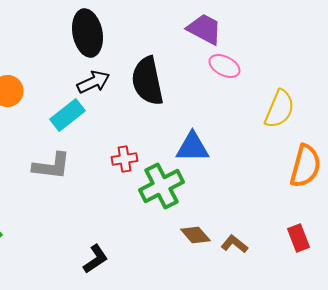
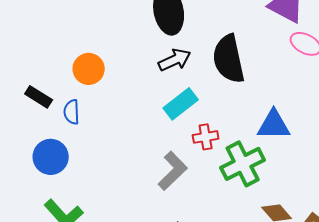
cyan rectangle: (67, 115) -> (181, 104), moved
gray L-shape: (51, 166) -> (173, 171), moved, turned -51

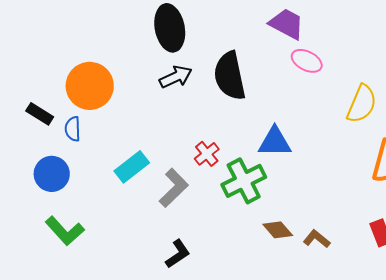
orange circle: (89, 69) -> (90, 86), size x1.5
cyan rectangle: (181, 104) -> (132, 167), moved
red cross: (206, 137) -> (207, 154), turned -30

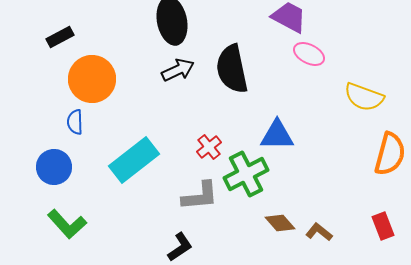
yellow semicircle: (362, 104) -> (364, 97), turned 87
black rectangle: (40, 114) -> (60, 37), moved, turned -60
cyan rectangle: (132, 167) -> (134, 160), size x1.4
gray L-shape: (174, 188) -> (200, 196), moved, turned 39

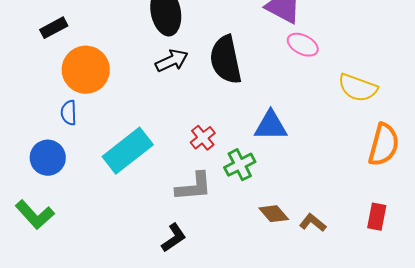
green cross: (246, 174) -> (240, 165), size x0.7
green L-shape: (67, 224) -> (35, 215), moved
red rectangle: (383, 226) -> (377, 217), turned 32

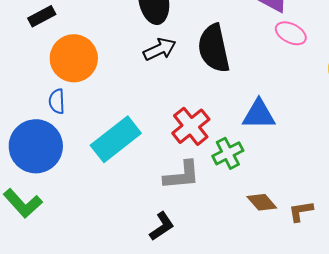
red cross: (203, 138) -> (191, 126), size x1.5
blue circle: (48, 158) -> (36, 146), size x1.5
brown L-shape: (313, 223) -> (301, 211), turned -48

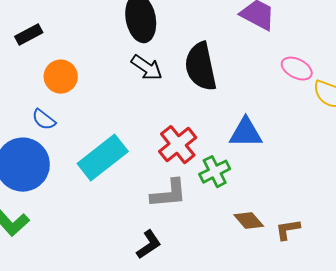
pink ellipse: (291, 33) -> (297, 69), moved
black arrow: (160, 49) -> (147, 68), turned 60
orange circle: (74, 58) -> (61, 77), size x0.7
blue semicircle: (57, 101) -> (44, 120), turned -50

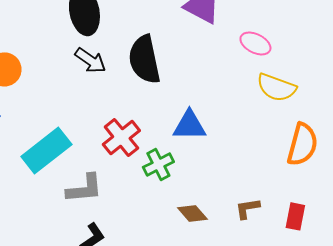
pink ellipse: (297, 69) -> (255, 43), moved
gray L-shape: (169, 194) -> (84, 188), moved
brown L-shape: (288, 230) -> (247, 208), moved

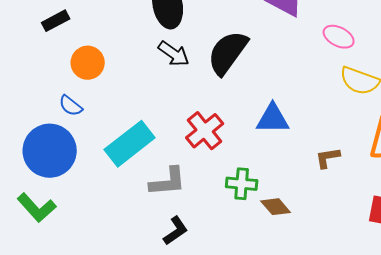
black semicircle: (144, 59) -> (228, 53), turned 48
green cross: (158, 164) -> (242, 184), moved, turned 32
brown L-shape: (247, 208) -> (328, 158), moved

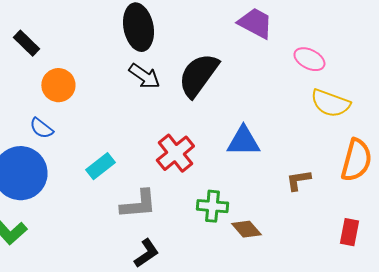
black rectangle: (56, 21) -> (26, 43), turned 72
cyan rectangle: (130, 144) -> (100, 166), size x0.6

